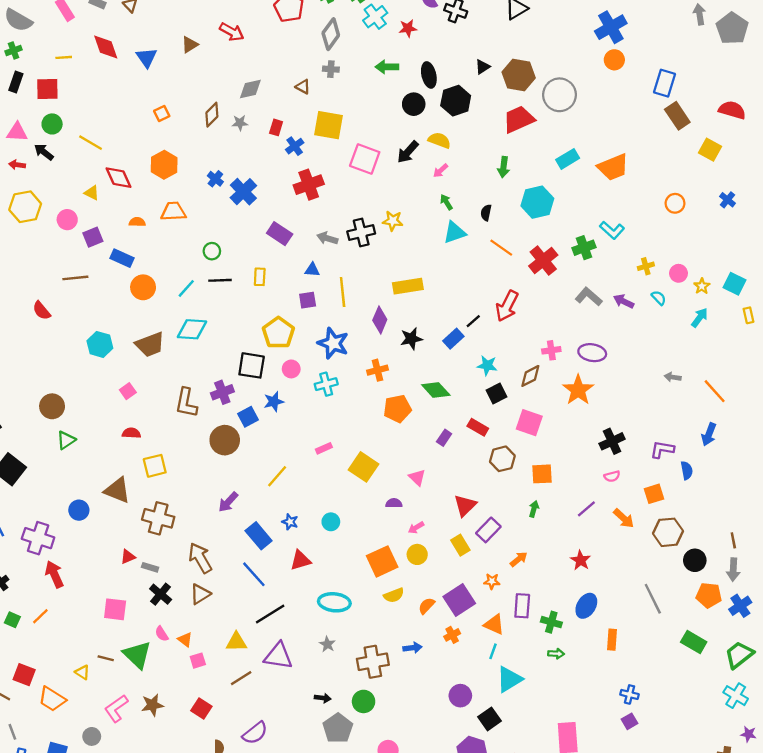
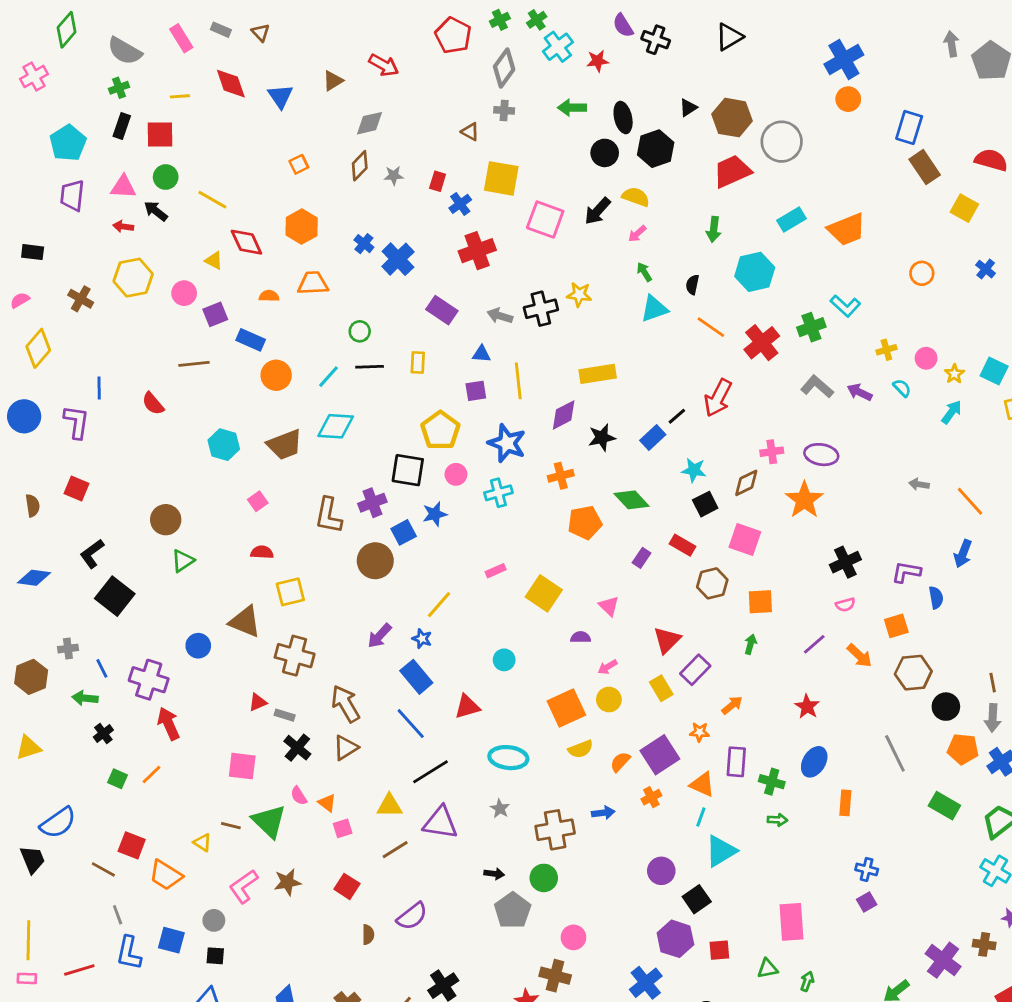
gray diamond: (250, 89) -> (370, 123), moved
purple diamond: (380, 320) -> (564, 415), turned 40
blue star: (290, 522) -> (422, 639), moved

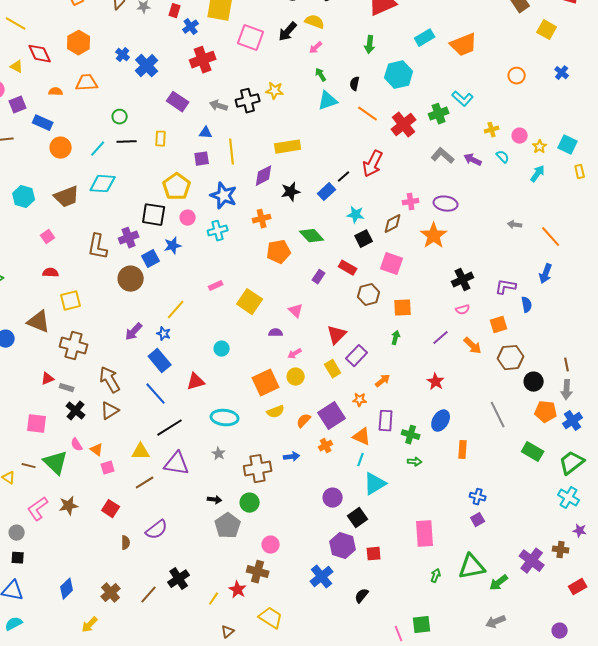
green triangle: (767, 969) -> (472, 567), moved, size x1.8

